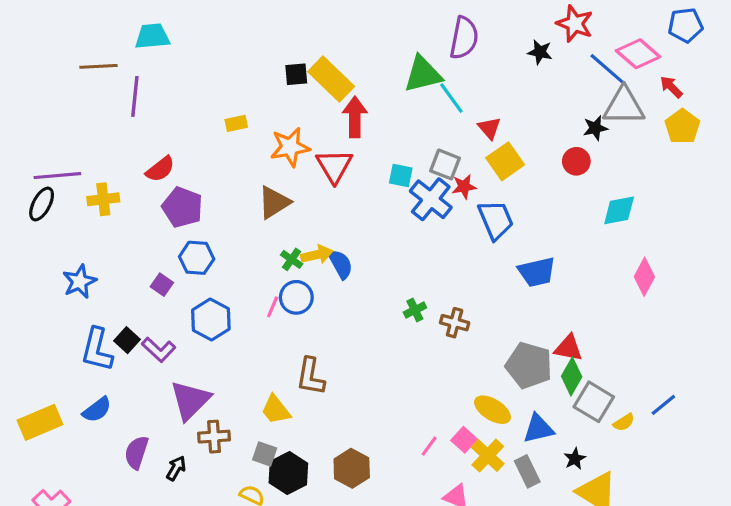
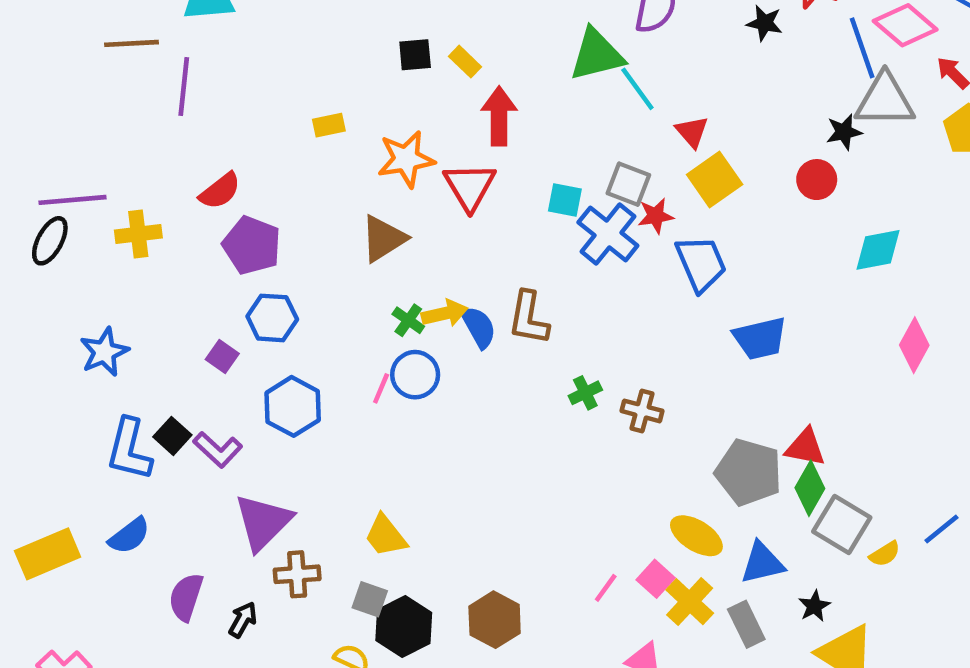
blue line: (608, 70) -> (862, 48), turned 30
yellow rectangle: (331, 79) -> (465, 62), size x0.5
brown L-shape: (311, 376) -> (529, 318), moved

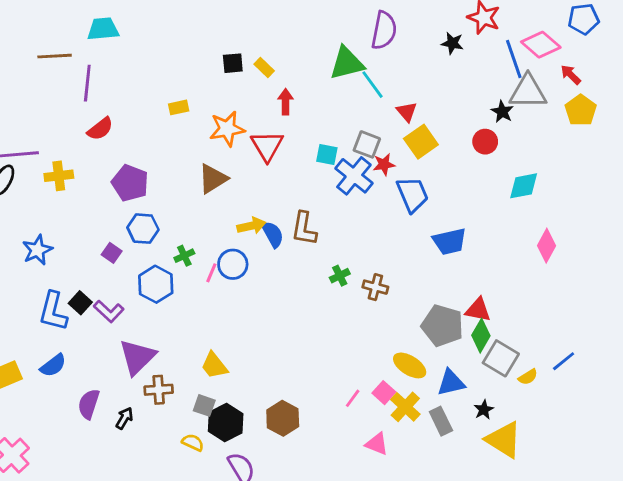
red arrow: (499, 116) -> (286, 102), size x0.7
black star: (844, 132) -> (502, 112), turned -30
red semicircle: (220, 191) -> (100, 129), moved
green cross: (408, 320) -> (184, 256), moved, turned 30

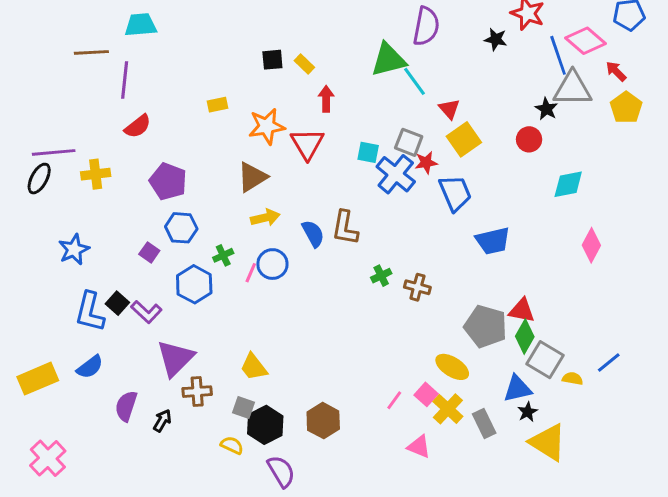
yellow arrow: (251, 226) -> (265, 218), moved
yellow semicircle: (528, 377) -> (573, 379), turned -138
blue triangle: (451, 383) -> (517, 389), moved

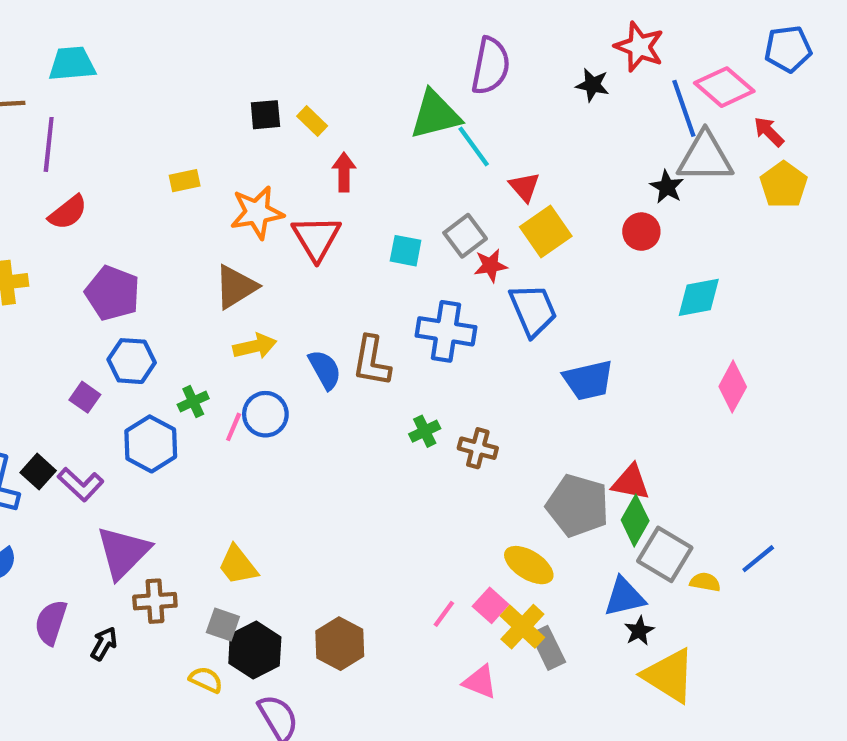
gray square: (409, 142) -> (465, 236), turned 32
blue cross: (396, 174) -> (446, 331), moved, turned -30
gray rectangle: (484, 423) -> (548, 648), moved

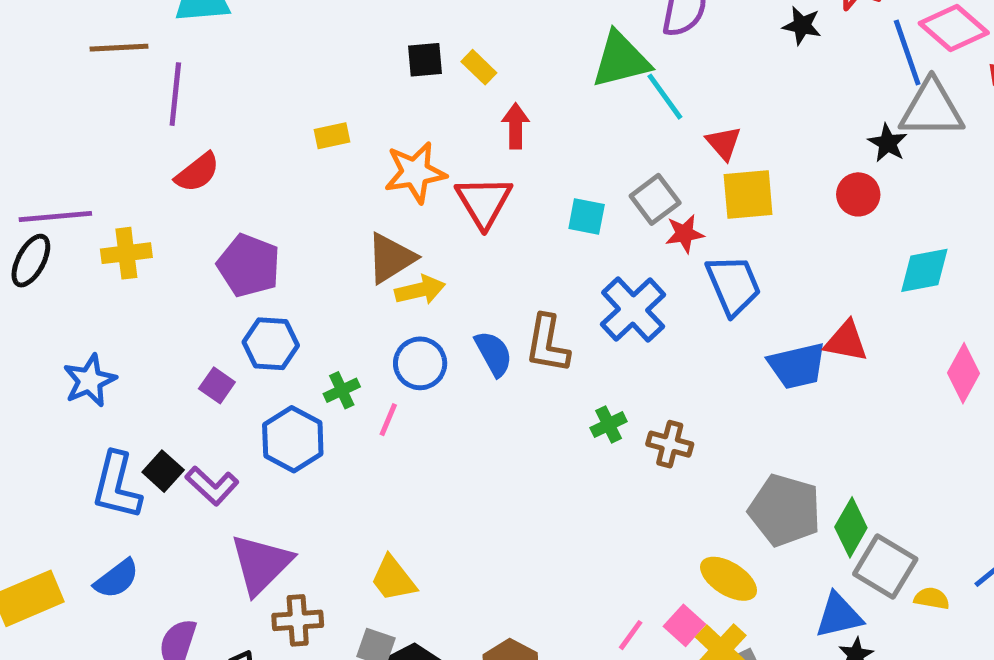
yellow square: (546, 232) -> (748, 194), turned 30
blue cross: (446, 331) -> (633, 310), turned 38
yellow arrow: (255, 346) -> (420, 290), moved
blue circle: (265, 414) -> (420, 363), moved
red triangle: (631, 482) -> (846, 341), moved

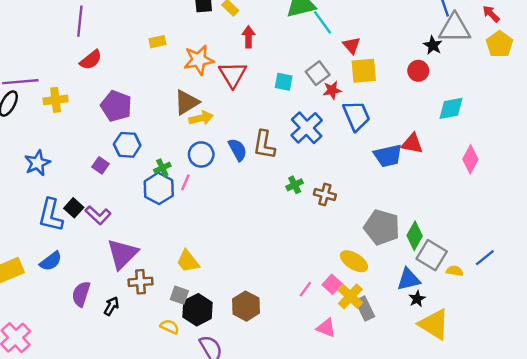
blue hexagon: (293, 439) -> (159, 188), moved

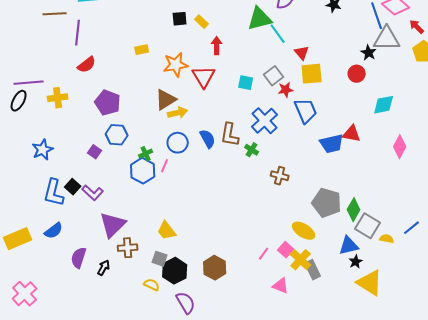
green cross: (295, 185) -> (252, 150), moved, turned -32

